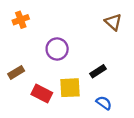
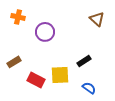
orange cross: (21, 20) -> (18, 17), turned 32
purple circle: (57, 49) -> (45, 32), moved

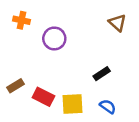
brown rectangle: (14, 62) -> (16, 86), moved
yellow square: (60, 75) -> (73, 104), moved

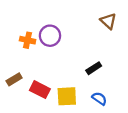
orange cross: (22, 20) -> (28, 40), moved

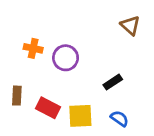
purple circle: (50, 36) -> (66, 58), moved
brown rectangle: (14, 79) -> (17, 96), turned -56

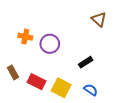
brown rectangle: (17, 96) -> (13, 72), turned -32
yellow square: (80, 116) -> (61, 88), turned 30

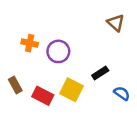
yellow square: (61, 88) -> (71, 90), moved
blue semicircle: (91, 90) -> (122, 93), moved

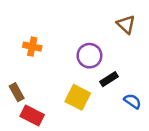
purple circle: (58, 51) -> (89, 56), moved
red rectangle: (43, 96) -> (32, 116), moved

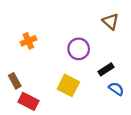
orange cross: (32, 47) -> (28, 41), turned -35
black rectangle: (109, 79) -> (106, 69), moved

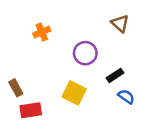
orange cross: (28, 41) -> (42, 32), moved
red rectangle: (28, 101) -> (31, 110), turned -36

